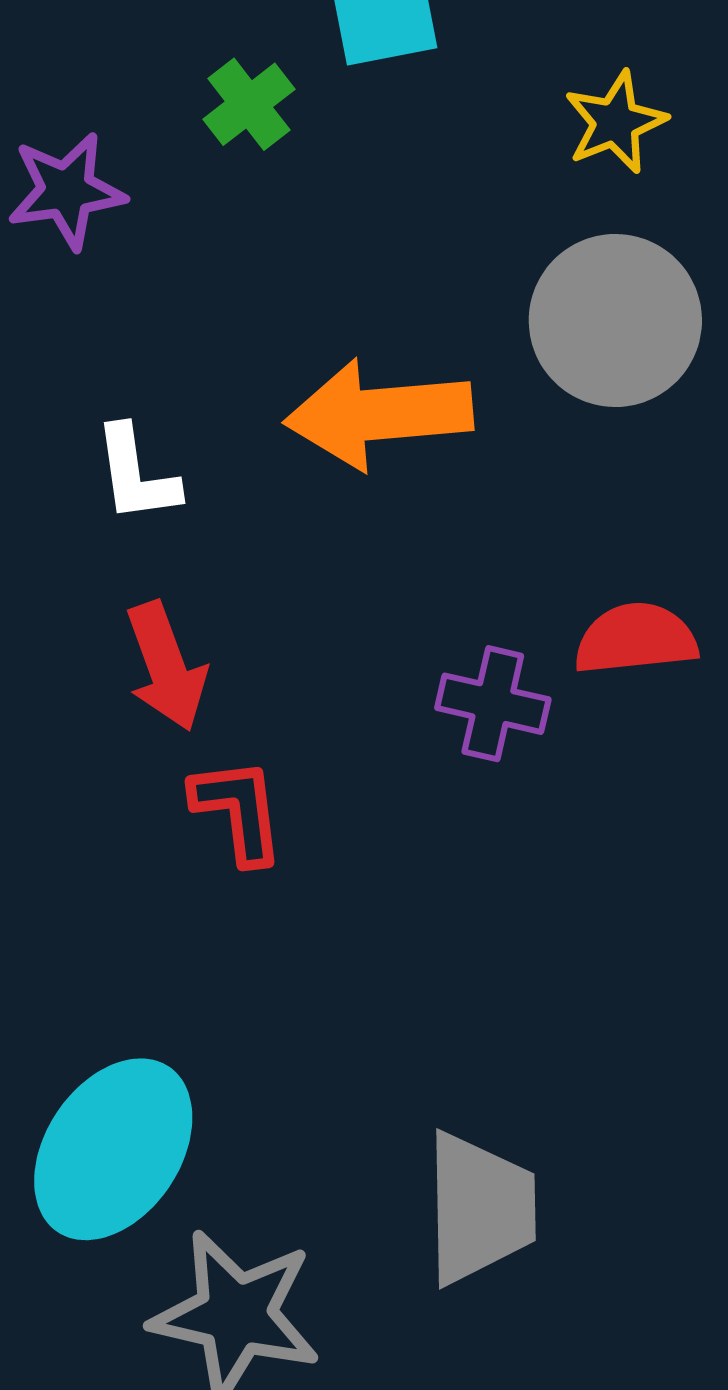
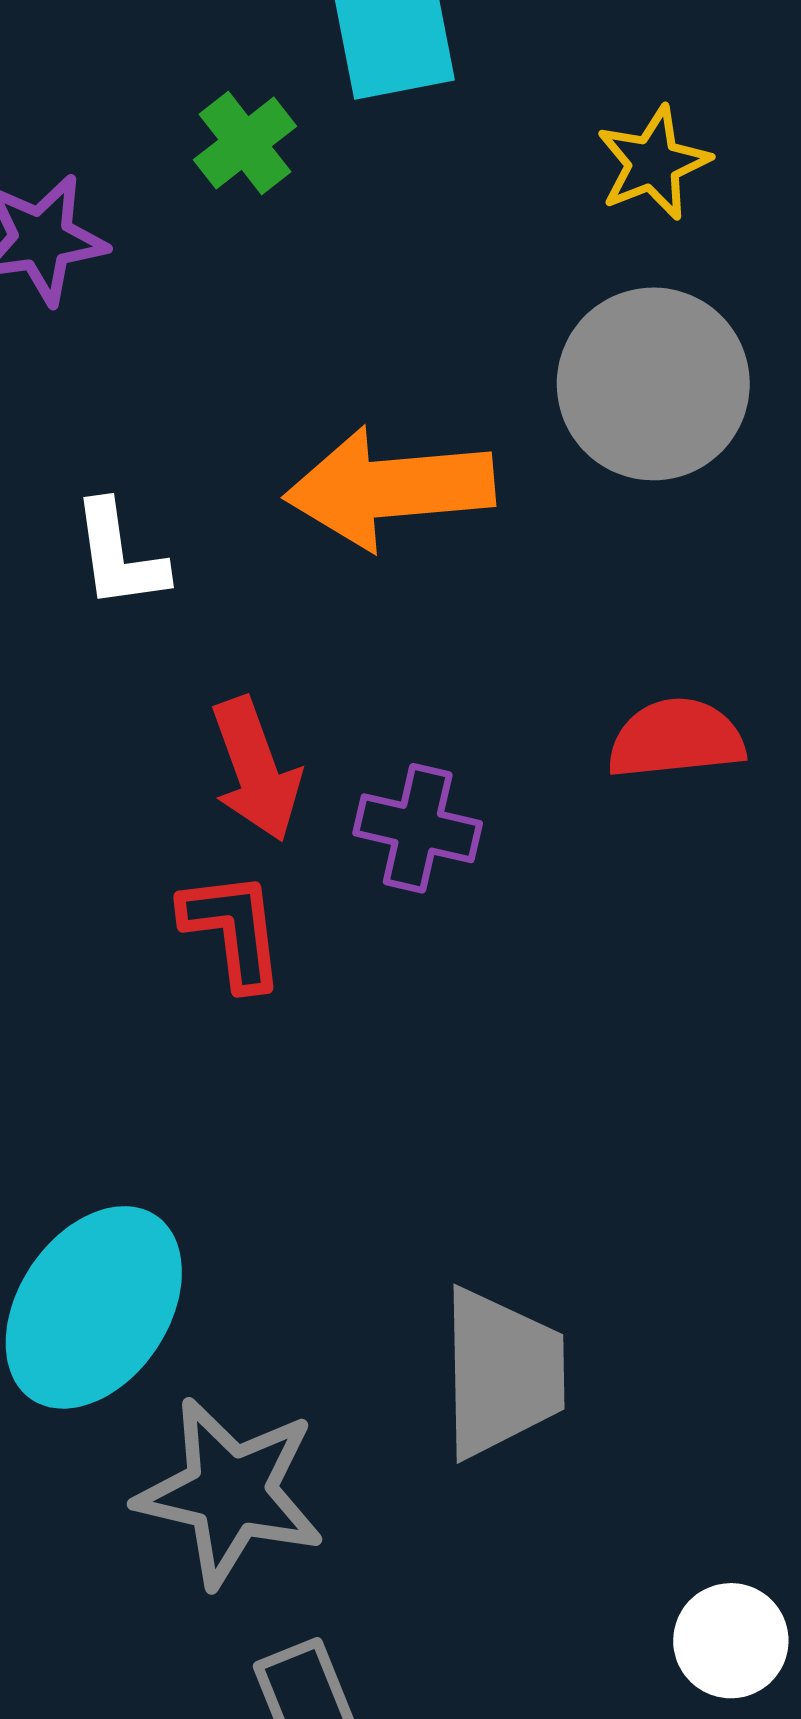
red arrow: (166, 666) -> (256, 769), moved
purple cross: (493, 704) -> (418, 828), moved

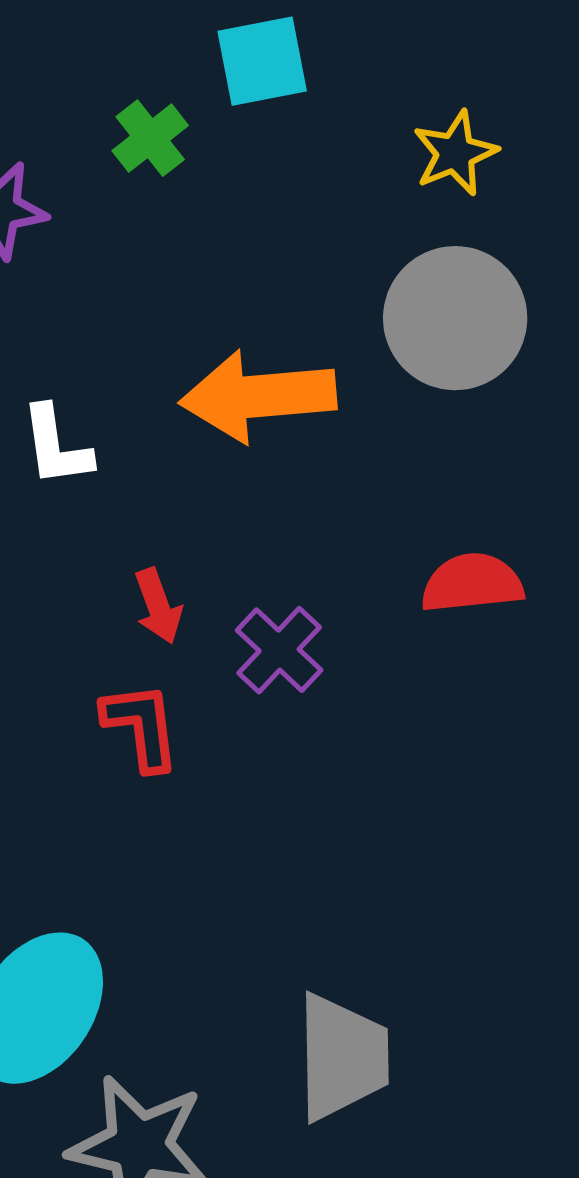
red arrow: (256, 769) -> (158, 606), size x0.7
purple cross: (418, 828) -> (279, 650), turned 30

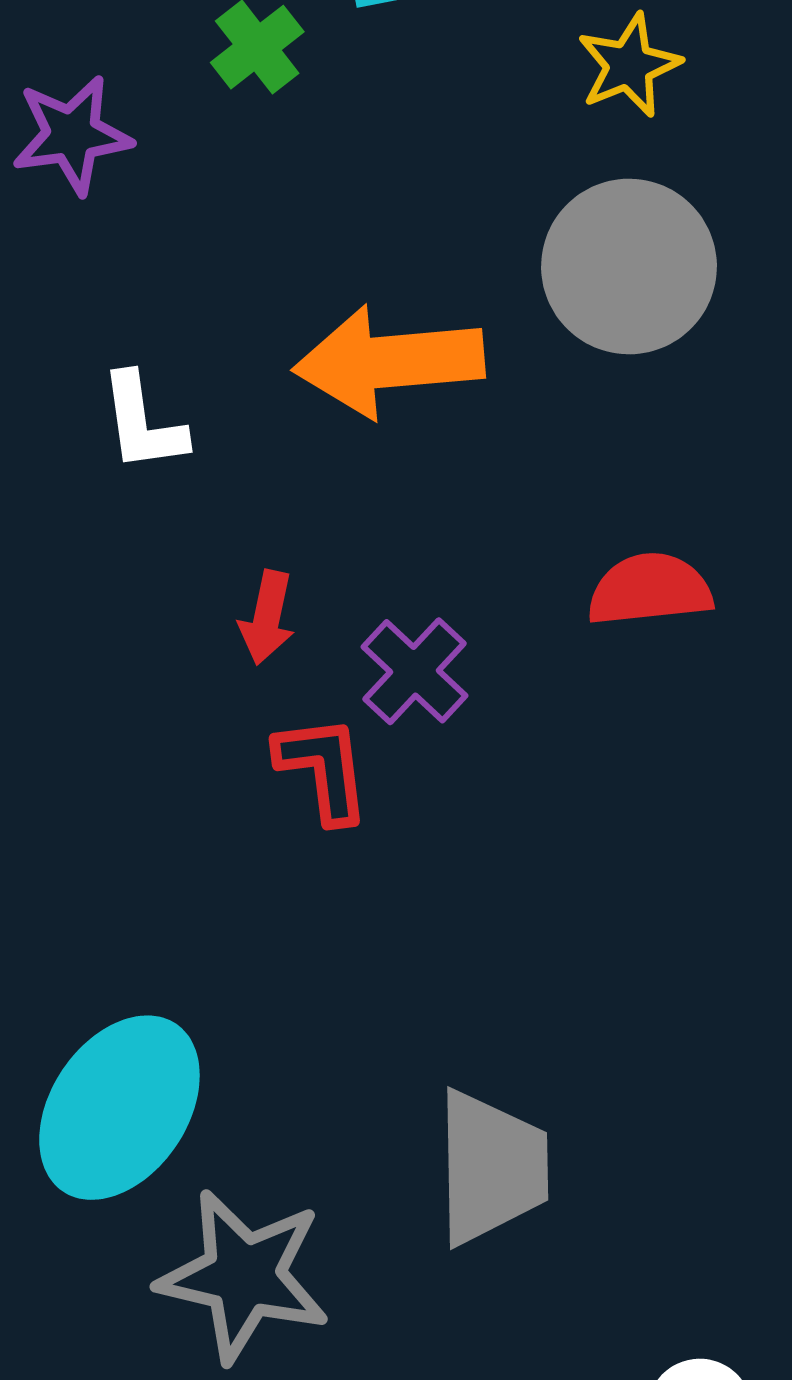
red arrow: (158, 606) -> (267, 618), turned 32
red L-shape: (141, 726) -> (323, 769), moved

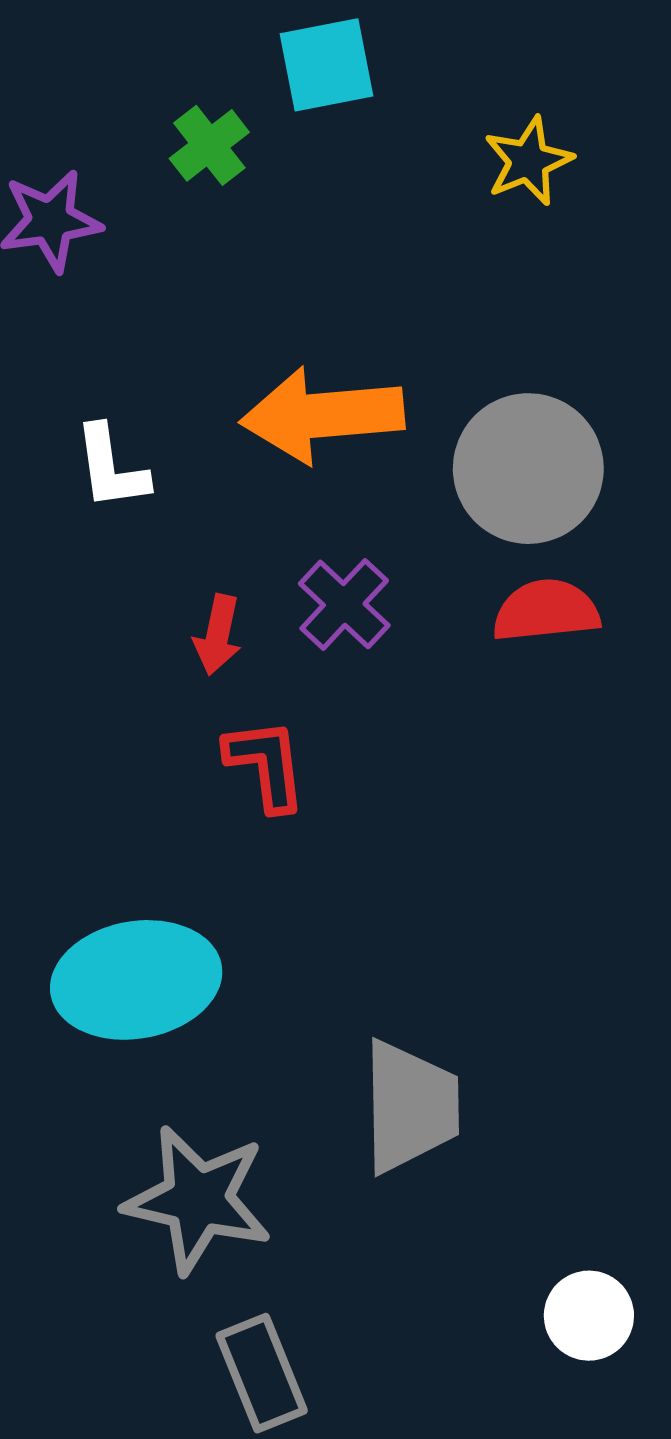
gray circle: (629, 267) -> (528, 469), moved
purple cross: (414, 671) -> (344, 604), moved
cyan ellipse: (119, 1108) -> (136, 980), moved, turned 46

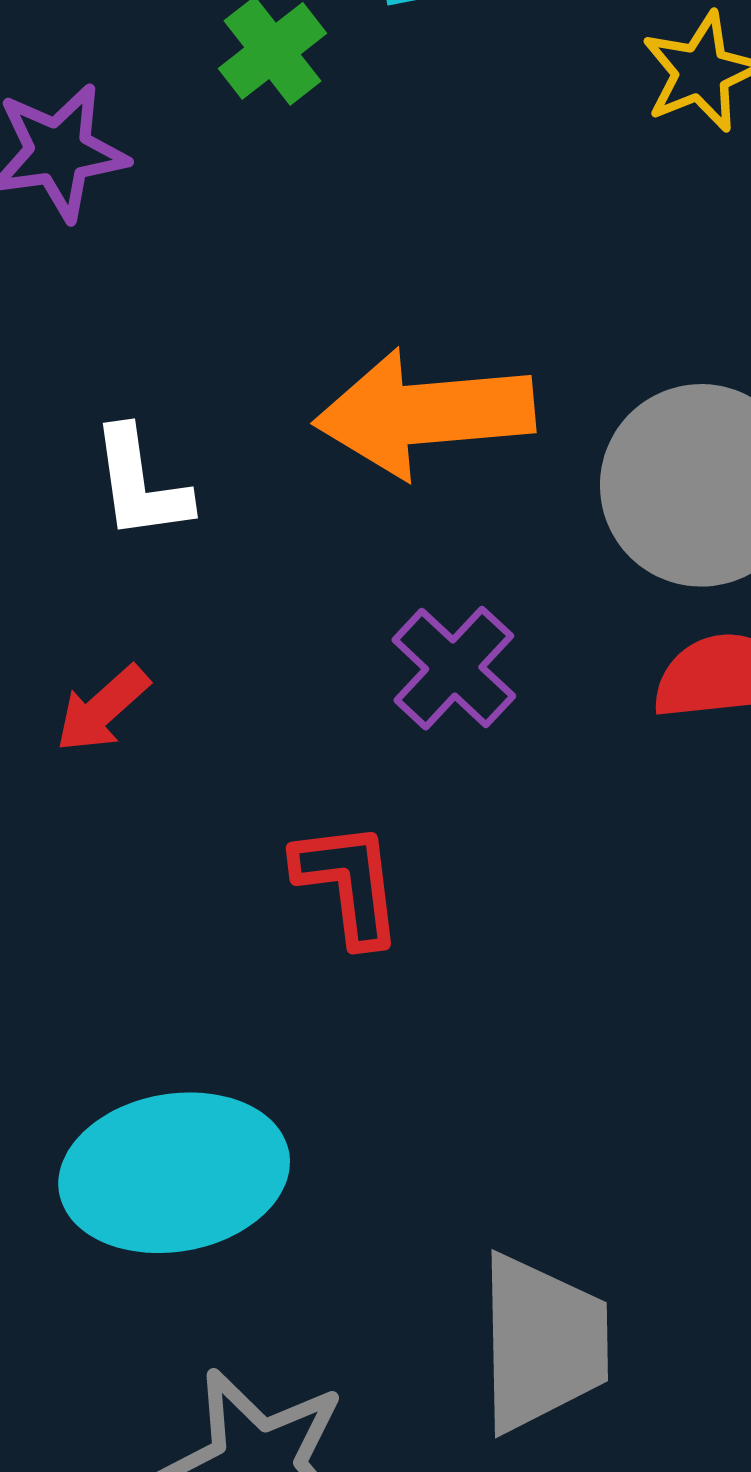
red arrow: (218, 635) -> (102, 709), moved, turned 36

